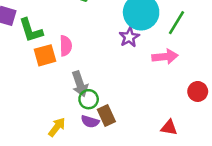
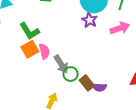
green L-shape: (31, 30) -> (29, 31), moved
pink semicircle: (66, 46) -> (44, 51), moved
purple semicircle: (90, 122) -> (100, 87), moved

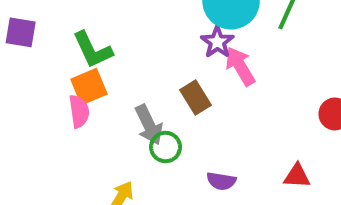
pink arrow: (120, 28) -> (240, 66), moved, turned -108
pink semicircle: (44, 51) -> (79, 111), moved
brown rectangle: (87, 83) -> (196, 97), moved

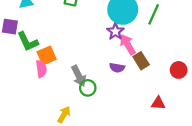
green L-shape: (93, 50) -> (28, 42), moved
brown rectangle: (196, 97) -> (141, 61), moved
purple semicircle: (221, 181) -> (117, 68), moved

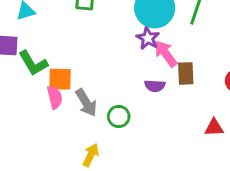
orange square: (47, 56) -> (60, 79), turned 30
brown rectangle: (141, 61) -> (186, 73), turned 35
gray arrow: (79, 76) -> (86, 103), moved

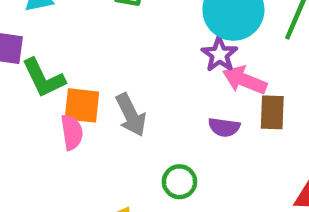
pink arrow: (166, 54) -> (245, 80), turned -36
gray arrow: (86, 103) -> (131, 115), moved
green circle: (119, 116) -> (179, 182), moved

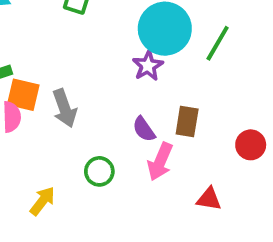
pink arrow: (245, 80) -> (160, 162), moved, turned -96
purple semicircle: (224, 127) -> (144, 129), turned 40

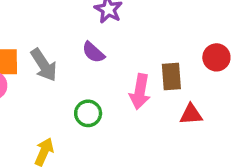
brown rectangle: (187, 122) -> (171, 76), moved
purple semicircle: (144, 129) -> (93, 52), moved

